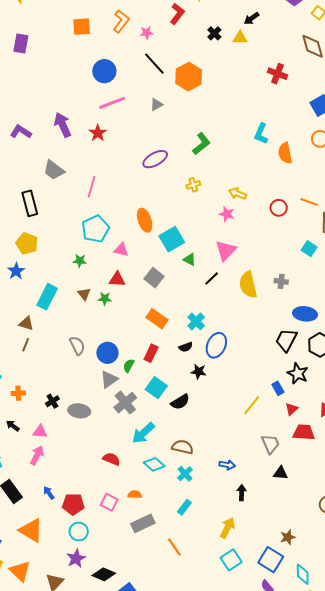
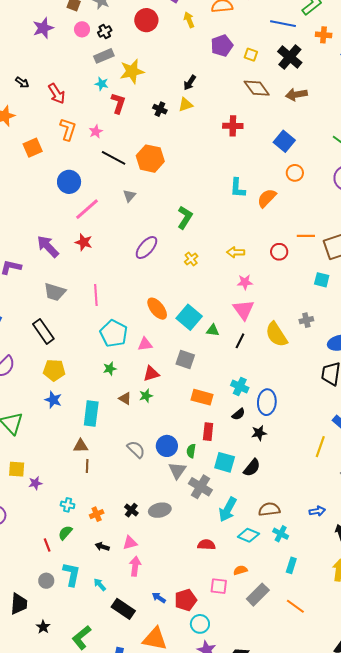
orange semicircle: (285, 153) -> (267, 198), turned 75
pink star: (227, 214) -> (245, 282), moved

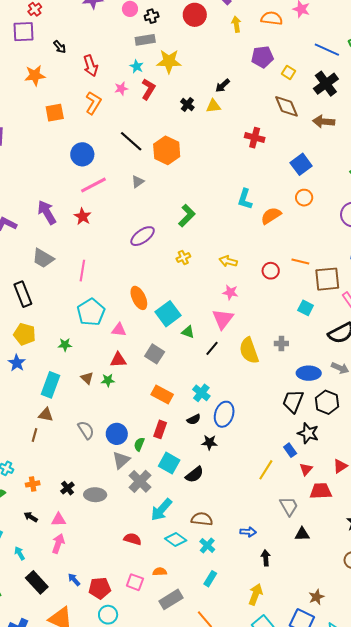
pink star: (96, 131) -> (121, 89), moved
green star: (110, 369) -> (65, 345), moved
brown triangle: (81, 446) -> (46, 415), moved

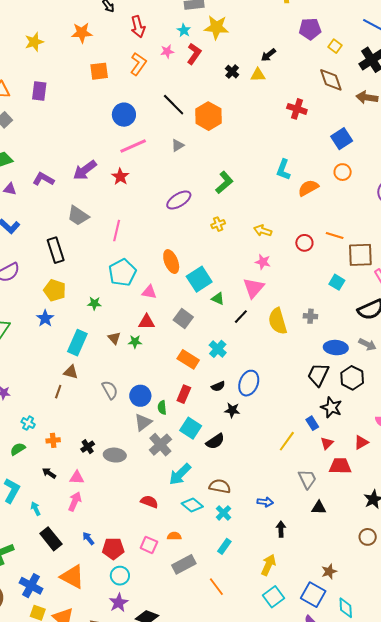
purple arrow: (47, 212) -> (85, 170), turned -100
cyan cross: (201, 393) -> (218, 349), moved
green semicircle: (139, 444) -> (162, 408), turned -32

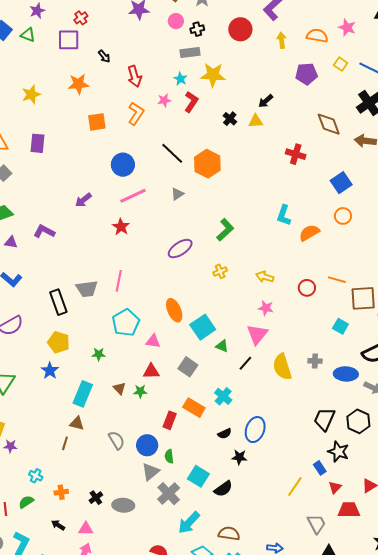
yellow square: (335, 46) -> (341, 64), moved
purple arrow: (85, 170) -> (83, 200), moved, size x0.7
gray trapezoid: (78, 216) -> (87, 289), moved, turned -40
blue ellipse: (336, 348) -> (346, 374), moved
red rectangle: (184, 394) -> (170, 420), moved

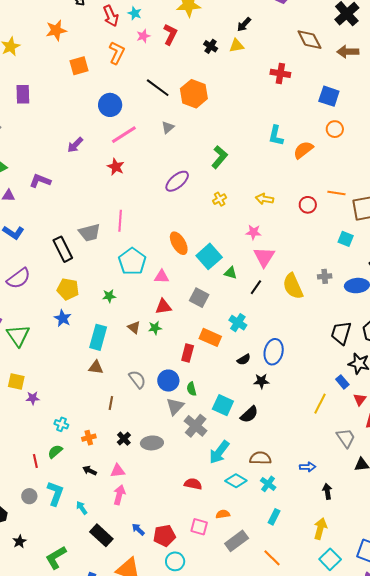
cyan star: (180, 79) -> (135, 13), moved
blue square: (341, 183) -> (329, 96), turned -30
pink star: (266, 308) -> (253, 232), moved
brown line: (65, 443) -> (111, 403), moved

